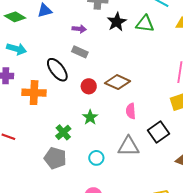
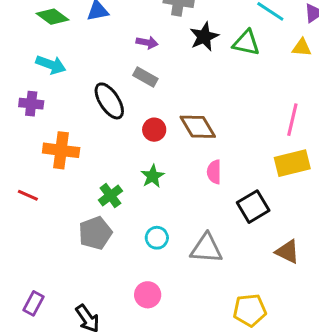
brown diamond: (117, 82) -> (198, 127), turned 30
orange cross: (34, 93) -> (61, 150), moved
gray triangle: (129, 146) -> (206, 248), moved
gray pentagon: (55, 158) -> (95, 233), turned 30

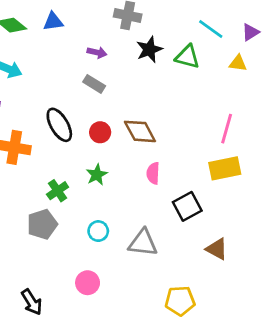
black ellipse: (109, 101) -> (59, 125), moved

